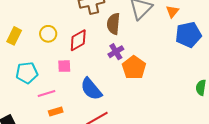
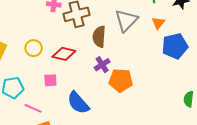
red diamond: (78, 40) -> (64, 54), turned 45
orange pentagon: (134, 68) -> (121, 80), turned -30
pink line: (46, 93) -> (33, 108), turned 42

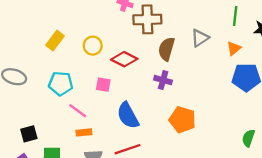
gray triangle: (126, 20) -> (200, 38), size x0.7
purple cross: (102, 65) -> (163, 80), turned 35
orange pentagon: (121, 80) -> (182, 120), moved

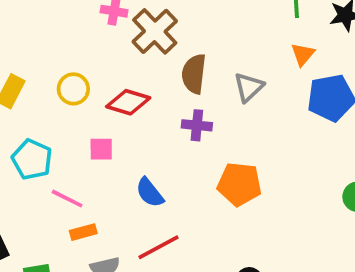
brown cross: (147, 19) -> (155, 31), turned -32
gray triangle: (200, 38) -> (249, 87), moved
cyan pentagon: (61, 84) -> (32, 159), turned 30
blue semicircle: (128, 116) -> (150, 193), size x0.7

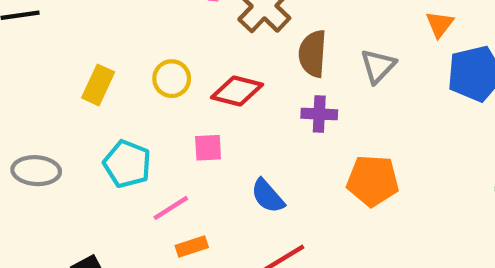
pink line: (67, 199) -> (171, 208), turned -56

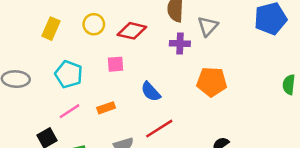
gray triangle: (378, 66) -> (208, 26), moved
pink line: (171, 208) -> (70, 111), moved
orange rectangle: (192, 246) -> (106, 108), moved

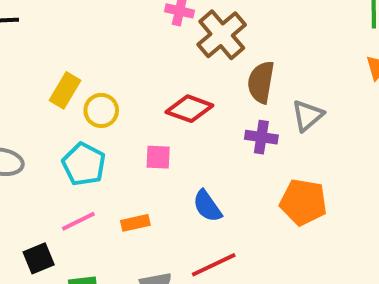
yellow circle: (94, 24) -> (101, 110), moved

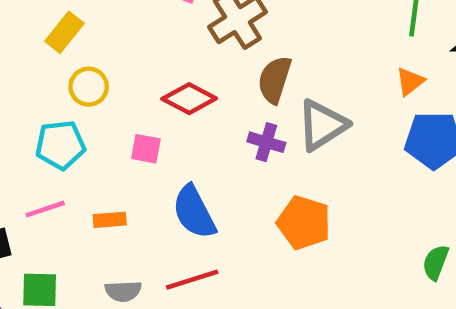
yellow rectangle: (65, 90) -> (64, 32), moved
gray triangle: (308, 116) -> (322, 125), size x1.4
cyan pentagon: (84, 164) -> (60, 145), turned 30
blue semicircle: (207, 206) -> (194, 212), size x1.4

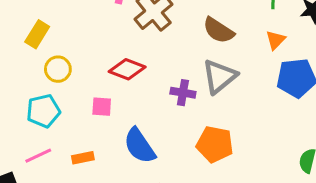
brown semicircle: (275, 80) -> (219, 30), moved, turned -68

